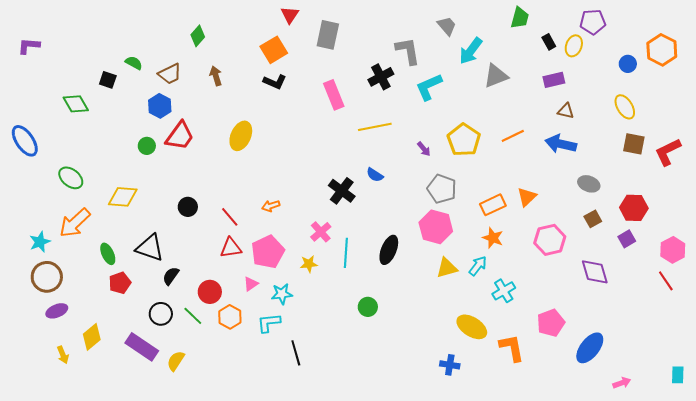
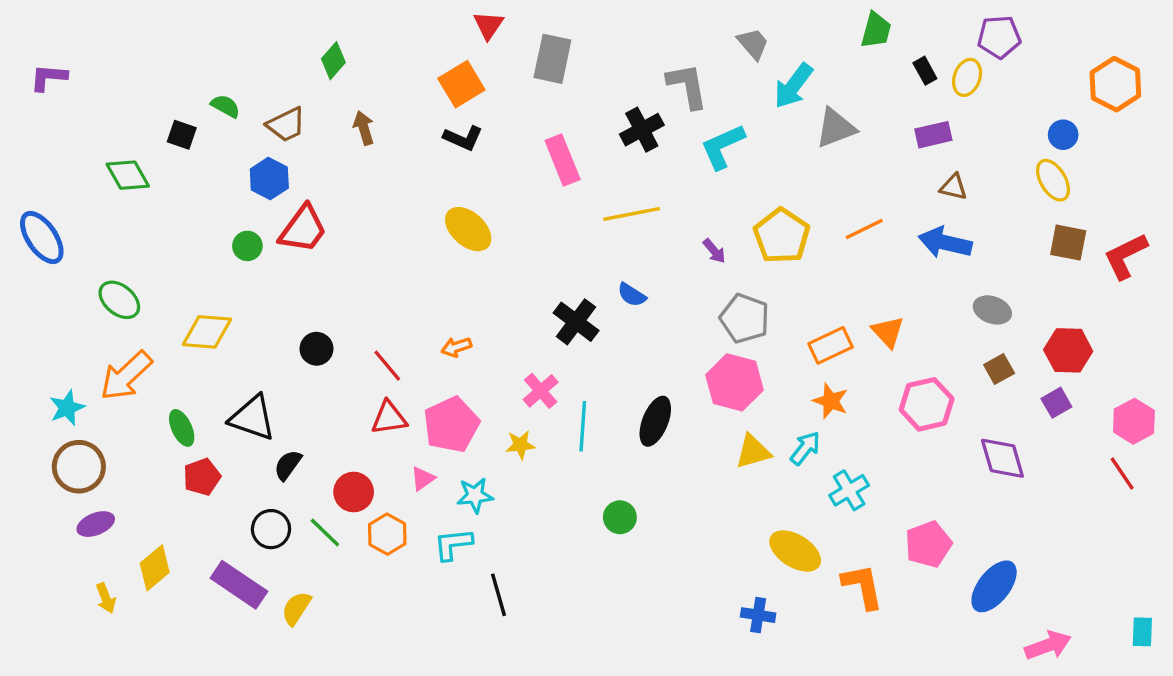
blue circle: (628, 64) -> (1063, 135), moved
yellow ellipse: (241, 136) -> (468, 229), moved, turned -72
orange triangle: (527, 197) -> (888, 332), turned -30
pink arrow: (622, 383) -> (1048, 645), size x1.5

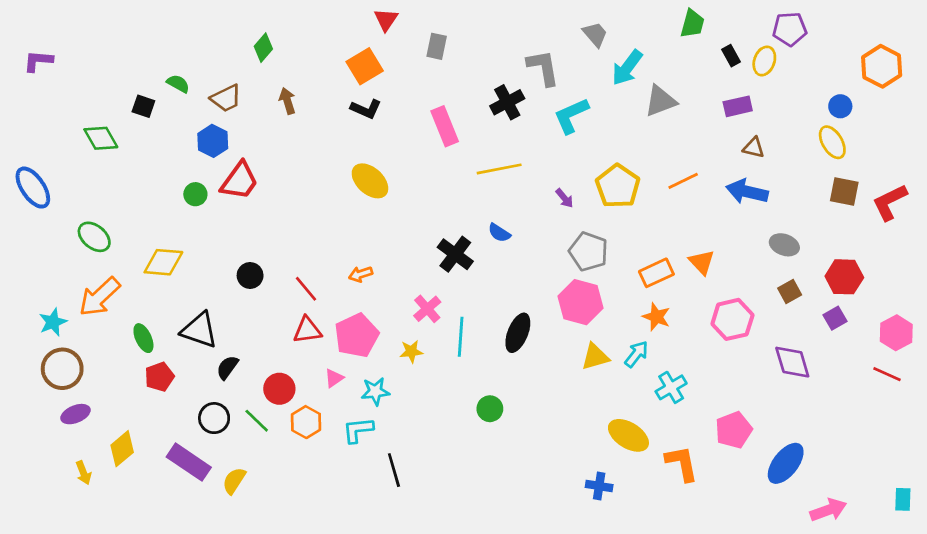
gray rectangle: (552, 59) -> (437, 46), size x0.7
red line: (1122, 473) -> (887, 374), turned -32

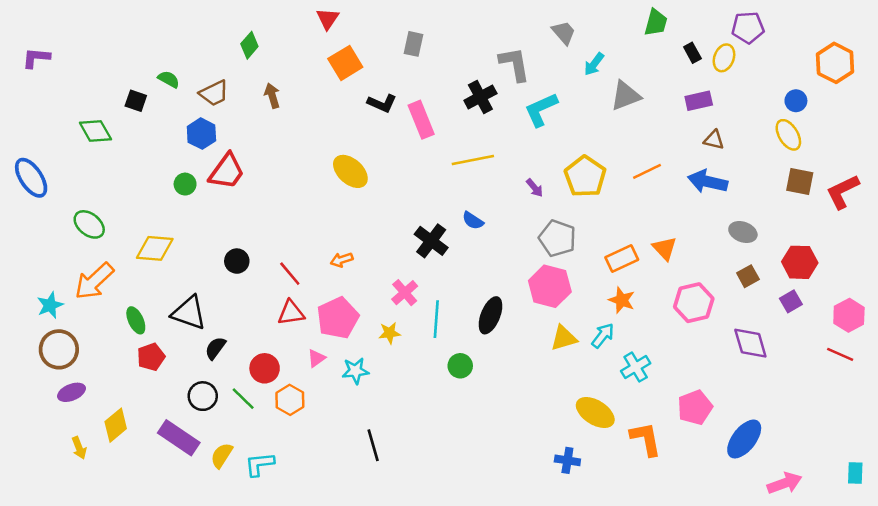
red triangle: (386, 20) -> (328, 19), moved
cyan arrow: (627, 68) -> (594, 64), size x0.7
black L-shape: (366, 109) -> (382, 103), moved
green circle: (490, 409) -> (460, 366), moved
cyan L-shape: (358, 430) -> (260, 464), moved

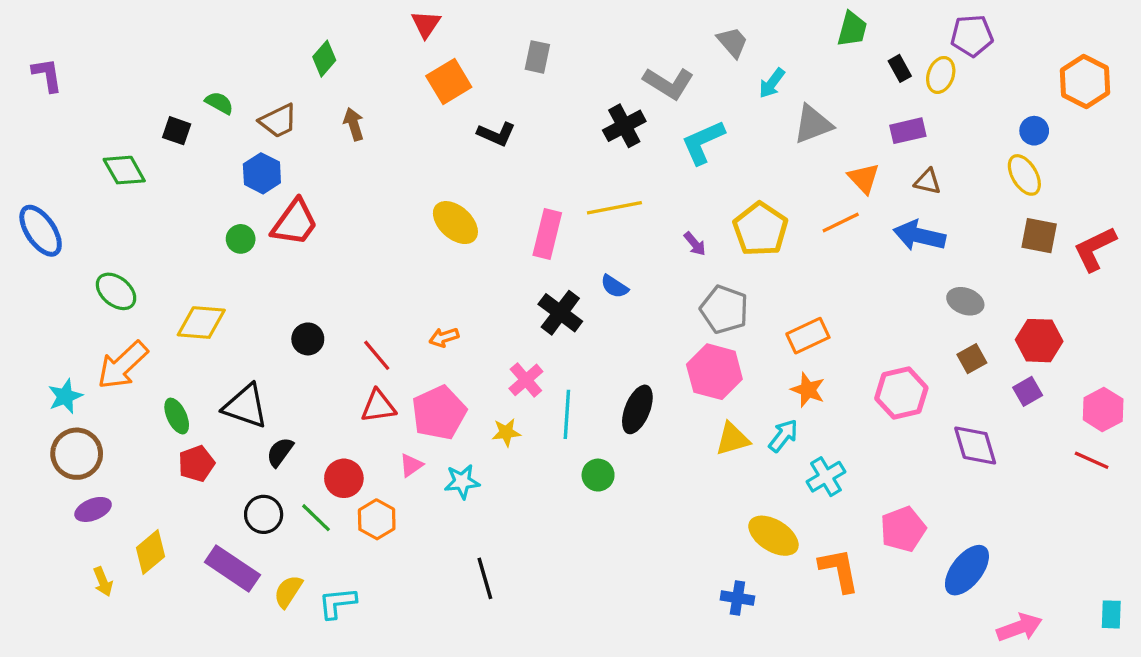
purple L-shape: (36, 58) -> (47, 75), turned 76
gray L-shape: (514, 64) -> (669, 83), turned 132
pink rectangle: (421, 120) -> (547, 234), moved, turned 36
orange triangle: (665, 248) -> (864, 178), moved

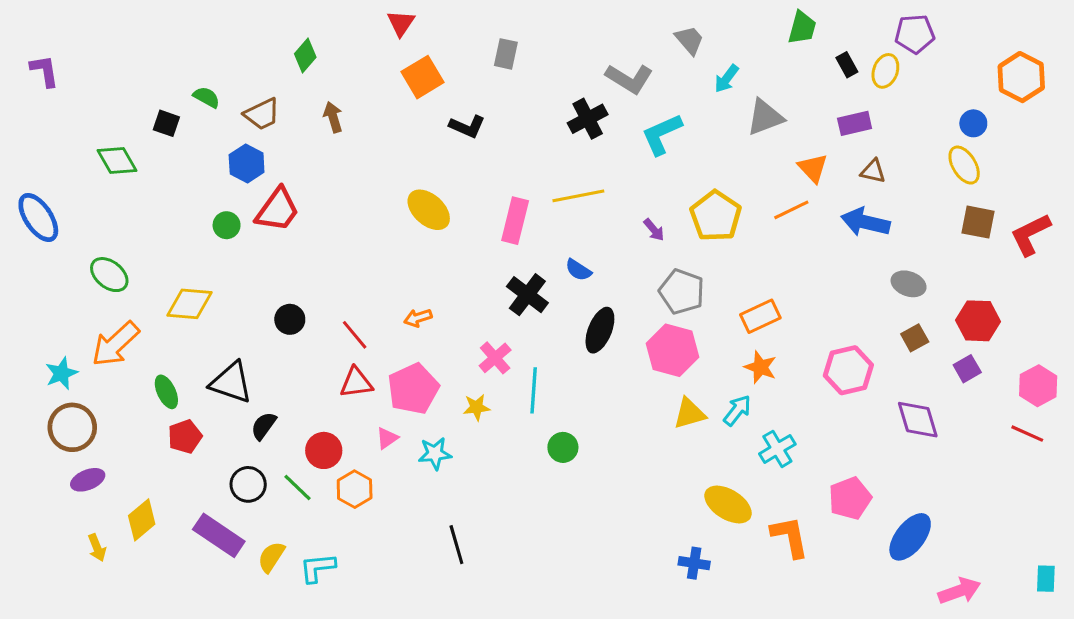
black ellipse: (637, 409) -> (600, 330), moved

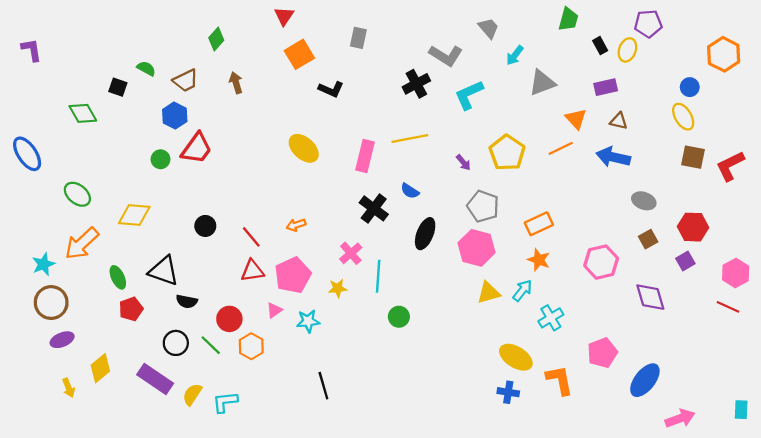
black semicircle: (264, 426) -> (187, 301), turned -115
blue cross: (694, 563) -> (508, 392), moved

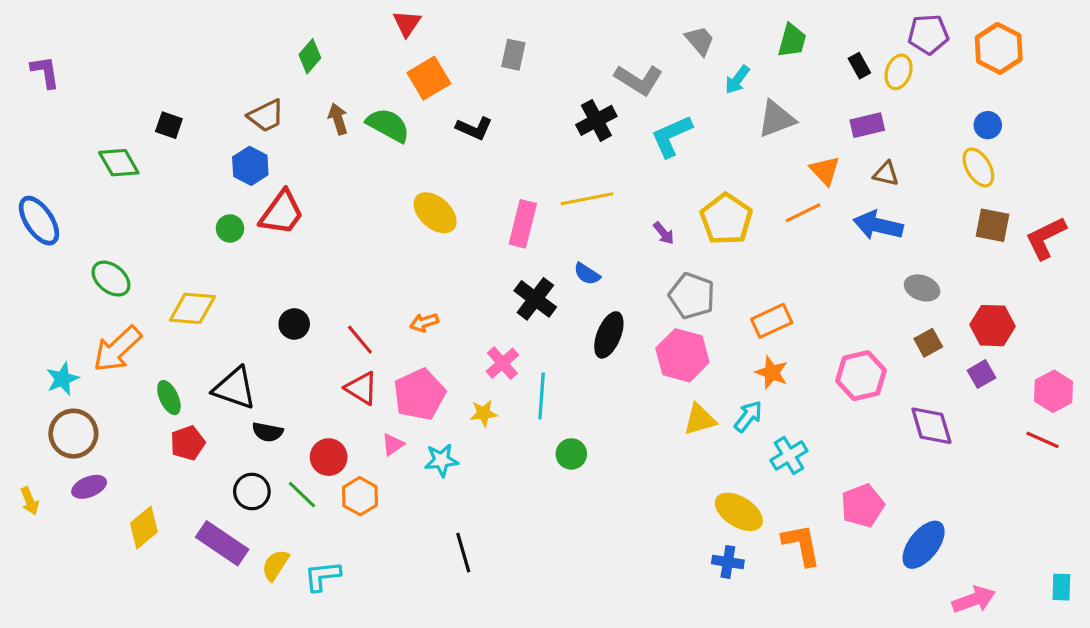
green trapezoid: (568, 19) -> (792, 41), moved
orange hexagon: (724, 54) -> (999, 48), moved
green semicircle: (146, 69) -> (388, 125), moved, size x1.6
red triangle: (252, 271) -> (361, 388), turned 40
yellow arrow: (69, 388) -> (30, 501), moved

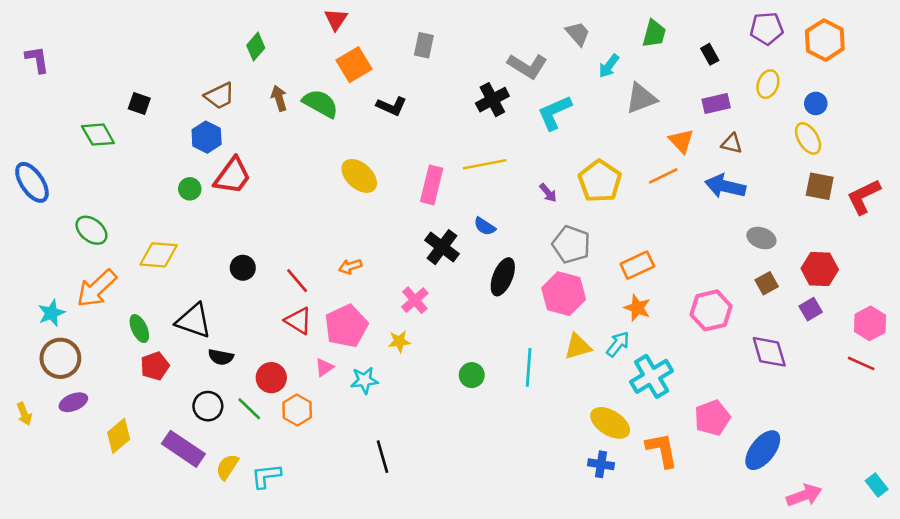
yellow ellipse: (899, 72) -> (768, 84), moved
cyan line: (542, 396) -> (529, 367), moved
cyan cross: (789, 455) -> (652, 376), size x1.4
cyan rectangle: (1061, 587) -> (877, 485), turned -40

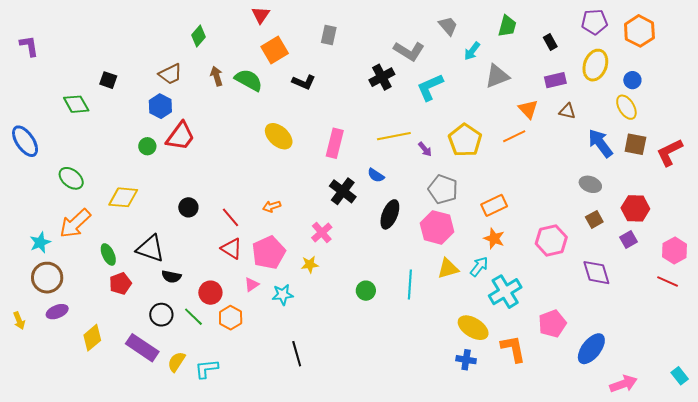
yellow ellipse: (768, 84) -> (595, 65), size x1.4
yellow line: (485, 164) -> (394, 136), moved
blue arrow: (725, 186) -> (600, 143), moved, turned 40

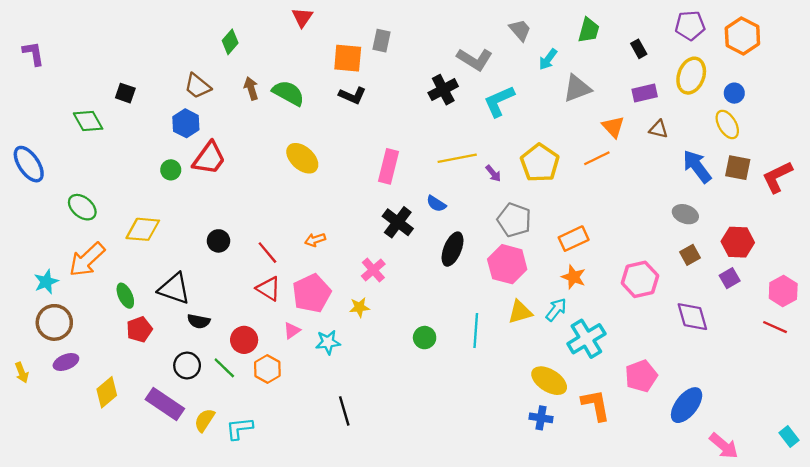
orange square: (275, 50) -> (348, 58), moved, turned 36
brown trapezoid: (170, 74) -> (198, 86), turned 65
yellow ellipse: (279, 136) -> (302, 158), moved
pink arrow: (623, 384) -> (724, 446), turned 60

